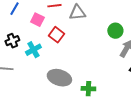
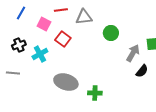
green circle: (115, 31) -> (111, 33), moved

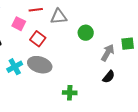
cyan cross: (40, 54) -> (15, 67), moved
black semicircle: (142, 71) -> (109, 77), moved
gray ellipse: (66, 82) -> (40, 65), moved

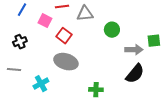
gray arrow: (108, 53) -> (134, 50), turned 60
cyan cross: (15, 67) -> (41, 84), moved
black semicircle: (109, 77) -> (135, 74), size x1.5

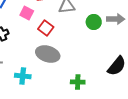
gray arrow: (134, 50) -> (116, 19), moved
cyan cross: (41, 84) -> (23, 76), turned 35

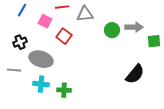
gray ellipse: (48, 54) -> (41, 59), moved
green cross: (78, 82) -> (64, 90), moved

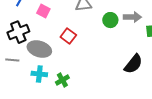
red square: (64, 36) -> (68, 36), moved
black cross: (20, 42) -> (18, 32), size x1.5
green cross: (64, 90) -> (62, 80), turned -32

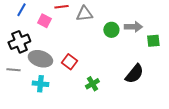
red square: (68, 36) -> (69, 62), moved
green cross: (62, 80) -> (92, 84), moved

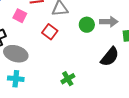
red square: (69, 62) -> (50, 32), moved
black semicircle: (134, 74) -> (110, 57), moved

